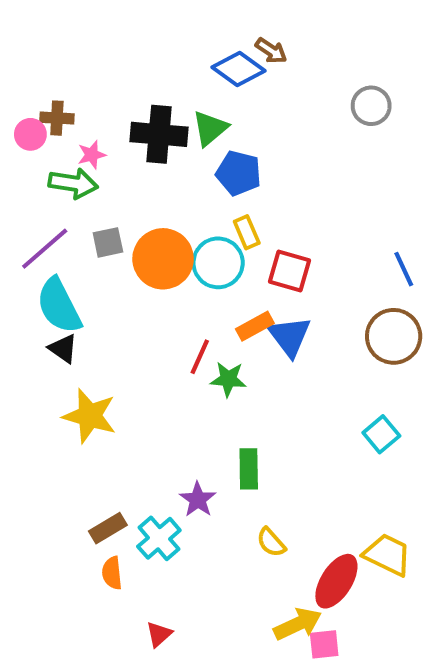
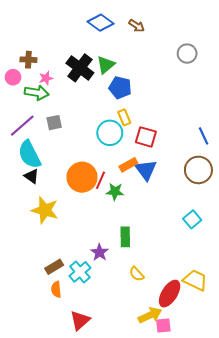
blue diamond: (239, 69) -> (101, 23), moved
pink circle: (30, 134) -> (13, 77), moved
black cross: (159, 134) -> (80, 68), turned 32
orange circle: (163, 259) -> (82, 177), moved
red triangle: (159, 634) -> (80, 320), size x1.5

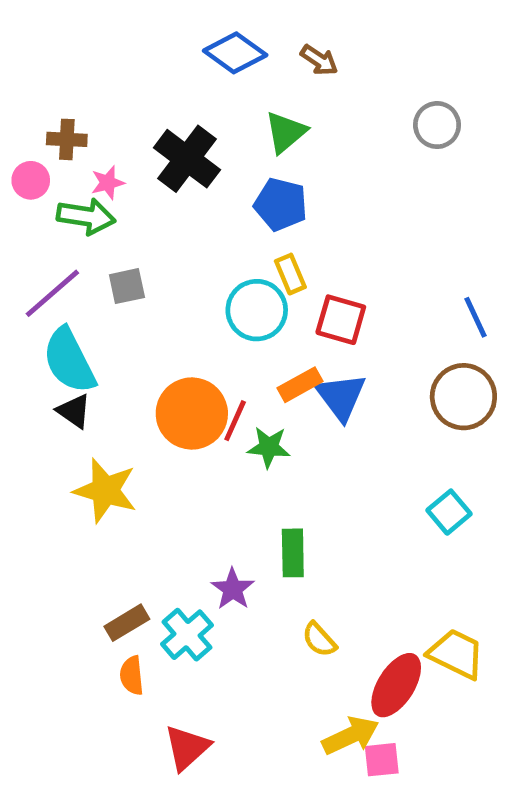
green triangle: (106, 65) -> (286, 132), moved

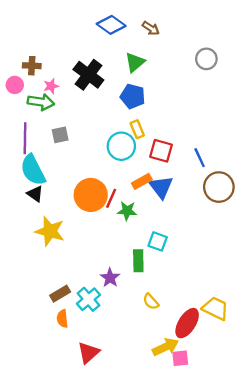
purple line: (52, 293) -> (25, 138), turned -48
blue line: (475, 317) -> (200, 158), moved
cyan square: (449, 512) -> (158, 241), moved, turned -30

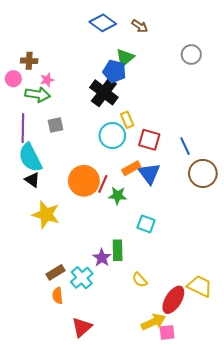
black cross: (88, 75) -> (104, 92), moved
blue pentagon: (133, 96) -> (114, 71), moved
green rectangle: (138, 261) -> (118, 250), moved

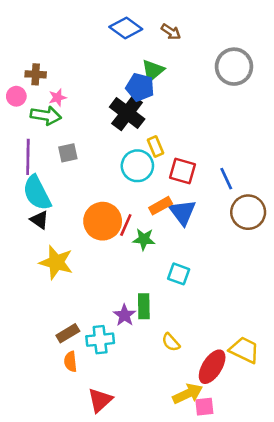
gray circle: (191, 54) -> (234, 67), size x1.5
cyan cross: (82, 278) -> (100, 340), turned 35

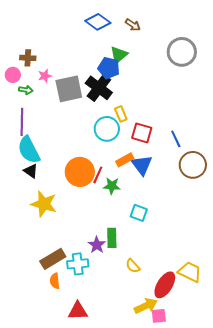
green arrow: (46, 116) -> (26, 90), moved, size x0.6
gray square: (68, 153) -> (69, 89), moved, size x1.8
brown rectangle: (68, 333) -> (53, 259), size x1.4
red triangle: (100, 400) -> (78, 311), turned 40

